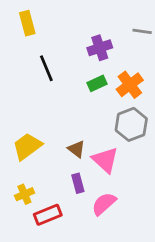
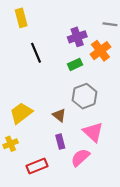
orange cross: (130, 85) -> (100, 51), moved
gray hexagon: (131, 124) -> (85, 96), moved
pink triangle: (105, 160) -> (93, 132), moved
yellow cross: (24, 194) -> (11, 144), moved

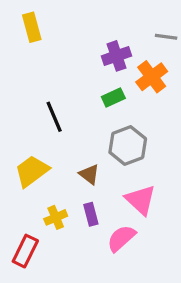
black line: (36, 53) -> (54, 117), moved
yellow cross: (11, 144) -> (56, 217), moved
red rectangle: (37, 166) -> (25, 251), moved, turned -42

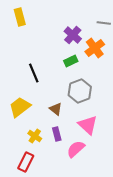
purple cross: (116, 56) -> (73, 35), turned -30
yellow cross: (56, 217) -> (35, 136), turned -32
red rectangle: (25, 251) -> (26, 162), moved

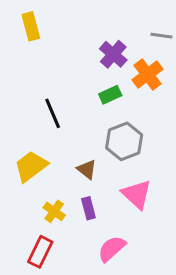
pink semicircle: (76, 149) -> (112, 249), moved

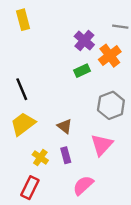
black line: (53, 113) -> (22, 89), moved
gray hexagon: (124, 141) -> (111, 105), moved
pink triangle: (137, 194) -> (102, 145), turned 30

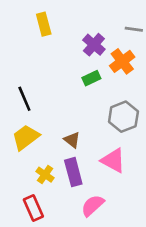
yellow rectangle: (23, 20) -> (44, 24), moved
pink triangle: (102, 145) -> (113, 160), turned -45
purple rectangle: (66, 155) -> (73, 172), size x1.5
red rectangle: (30, 188) -> (33, 208), turned -50

